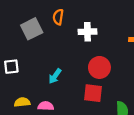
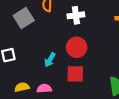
red circle: (99, 67) -> (77, 47), moved
red square: (93, 93) -> (75, 74), moved

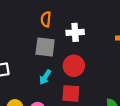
gray square: (24, 18) -> (45, 47), moved, turned 36

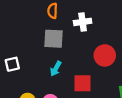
red circle: (74, 66) -> (105, 55), moved

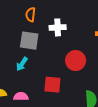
cyan arrow: (56, 69) -> (22, 64), moved

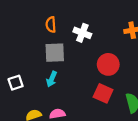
white cross: (58, 27) -> (82, 33), turned 35
red square: (52, 85) -> (103, 93), moved, turned 30

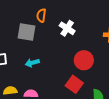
gray square: (55, 53) -> (27, 32), moved
cyan arrow: (52, 79) -> (32, 63), turned 40

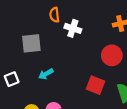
orange semicircle: (41, 15) -> (54, 15), moved
red circle: (84, 60) -> (112, 55), moved

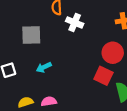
red square: (96, 85) -> (103, 76), moved

